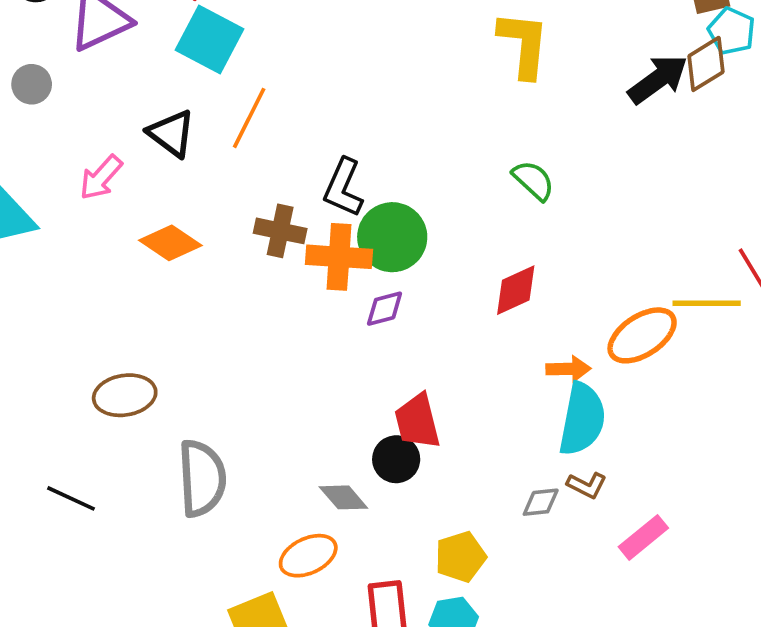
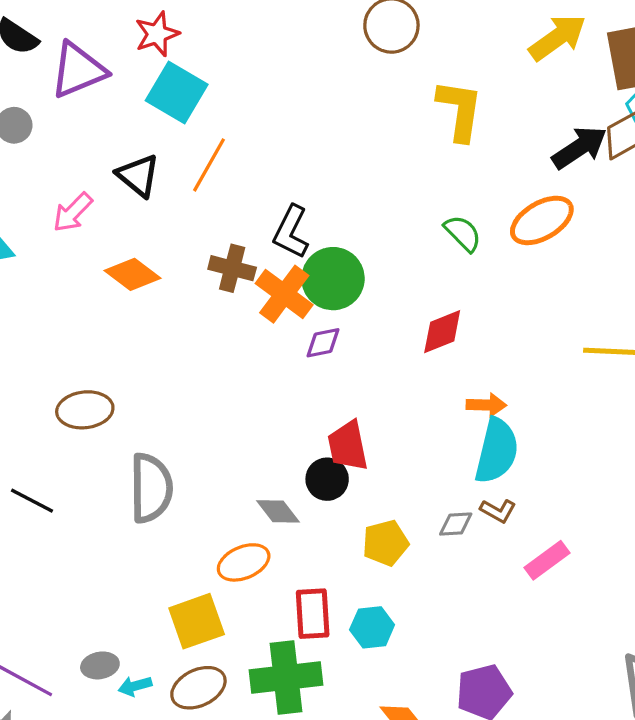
orange cross: (339, 257) -> (284, 294), turned 30
orange ellipse: (642, 335) -> (542, 220), moved
yellow pentagon: (460, 557) -> (385, 543), moved

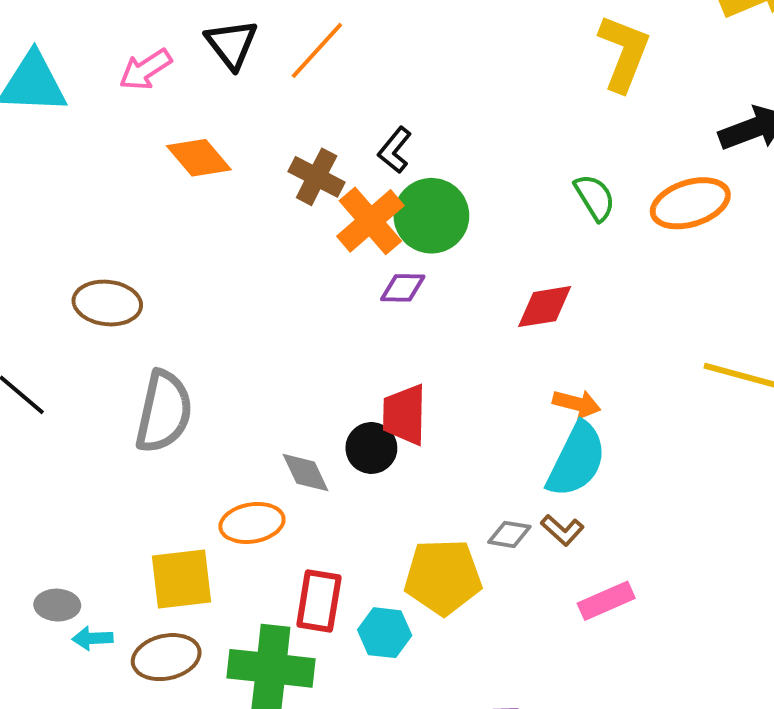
black L-shape: (291, 232) -> (395, 150), size x0.7
yellow pentagon: (385, 543) -> (443, 577), moved, size x1.4

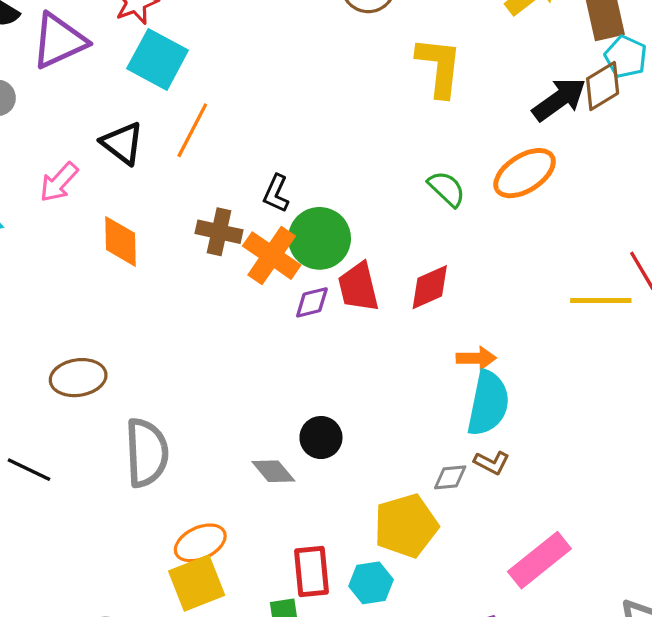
orange diamond: (199, 158) -> (121, 241), turned 54
red trapezoid: (404, 415) -> (358, 287), moved
orange ellipse: (252, 523) -> (200, 543), moved
pink rectangle: (606, 601) -> (539, 560), moved, size x1.4

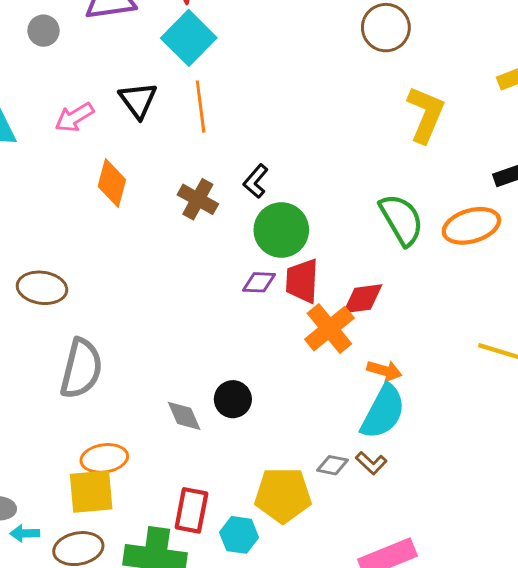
orange line: (192, 130) -> (201, 107), turned -51
green semicircle: (447, 189) -> (401, 220), size x1.5
orange cross: (272, 256) -> (329, 329), moved

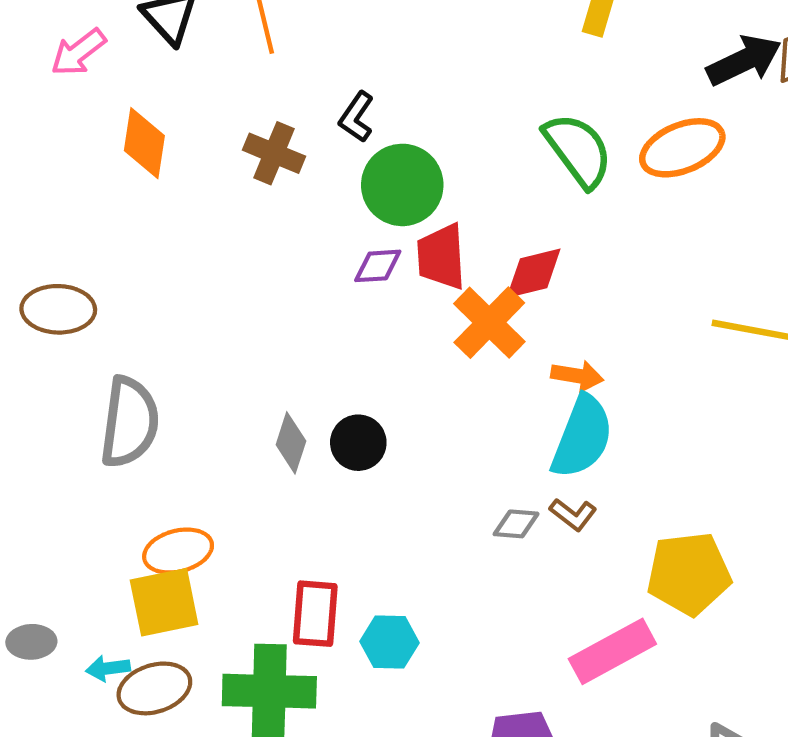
gray diamond: (184, 416) -> (291, 443), moved, turned 48
yellow pentagon: (283, 495) -> (689, 574), moved
cyan arrow: (25, 533) -> (108, 668), moved

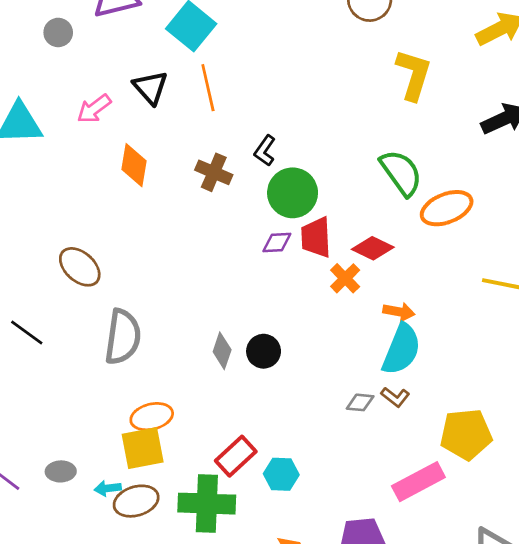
orange ellipse: (682, 148) -> (447, 208), moved
red diamond: (534, 273) -> (373, 248), turned 39
brown ellipse: (58, 309) -> (80, 267), turned 39
orange cross: (489, 323) -> (345, 278), size x0.7
red rectangle: (315, 614) -> (236, 456), turned 42

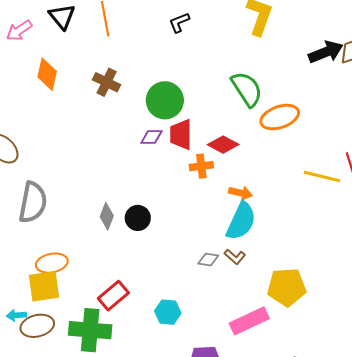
black L-shape: (265, 151) -> (179, 22), moved, turned 30
orange cross: (345, 278) -> (201, 166), turned 35
cyan hexagon: (281, 474) -> (168, 312), moved

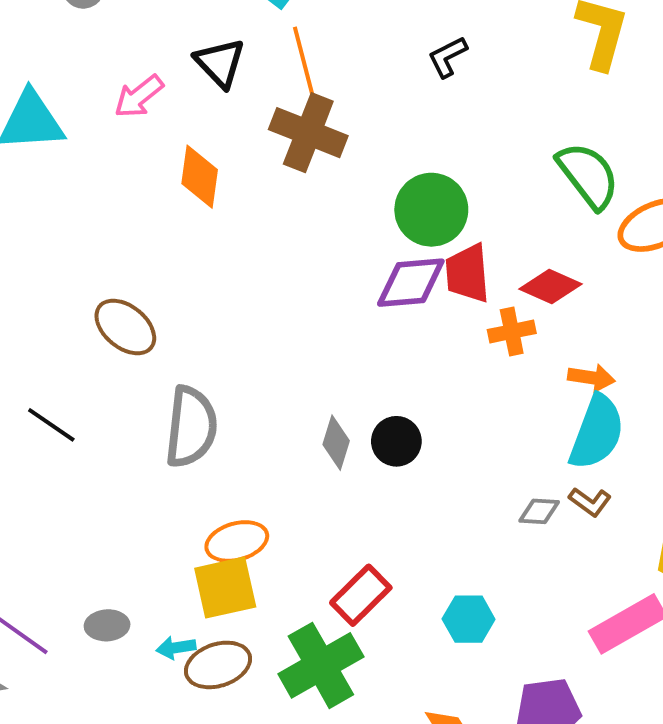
brown cross: (107, 82) -> (308, 133), moved, size x1.4
purple diamond: (151, 137) -> (411, 283), size x1.6
green cross: (90, 330) -> (321, 665), turned -30

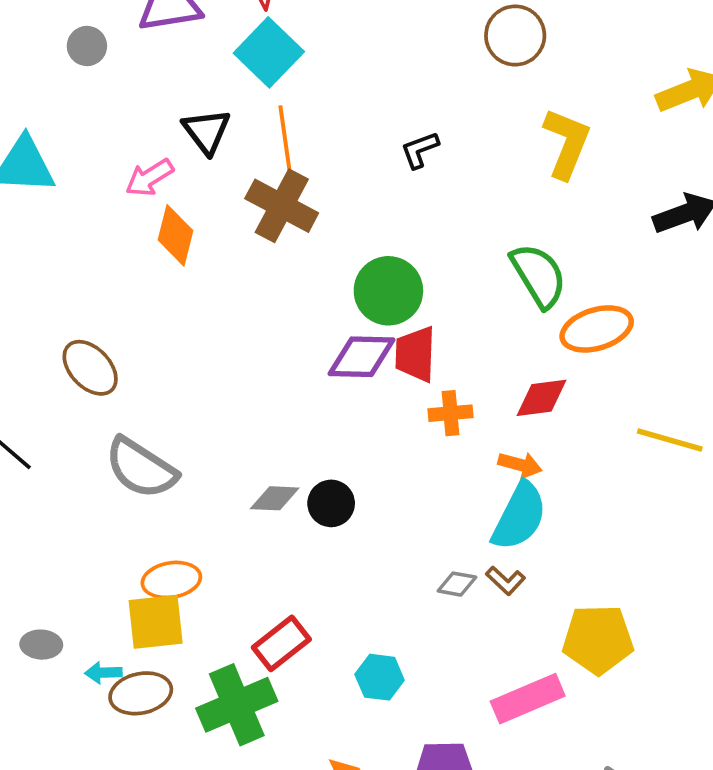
pink arrow: (139, 96) -> (149, 178), moved
red diamond: (550, 287) -> (542, 398), moved, turned -38
gray semicircle: (191, 427) -> (141, 468), turned 110
gray diamond: (336, 443) -> (275, 498), turned 69

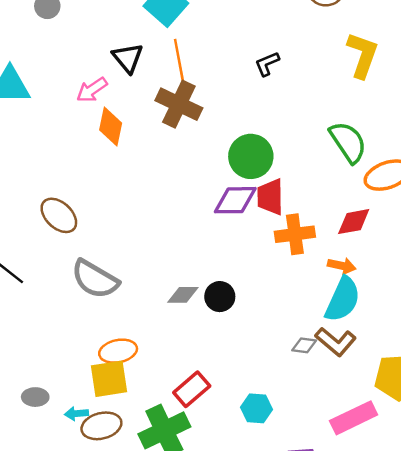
orange cross: (450, 413) -> (295, 234), size x1.4
brown L-shape: (506, 581) -> (336, 342), size x1.6

